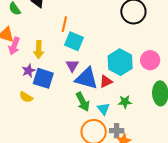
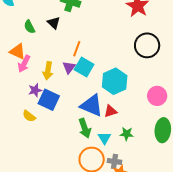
cyan hexagon: (120, 62) -> (115, 81), moved
purple triangle: (72, 66) -> (69, 67), moved

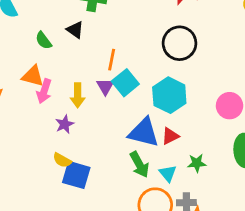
black circle: (147, 45) -> (179, 43), moved
cyan square: (84, 67) -> (125, 83), turned 30
blue square: (49, 100) -> (76, 175), moved

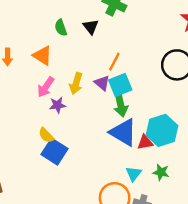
purple triangle: (105, 86) -> (102, 83), turned -35
pink arrow: (44, 91) -> (46, 87), moved
cyan hexagon: (169, 95) -> (162, 130), moved
green arrow: (139, 165) -> (121, 105), moved

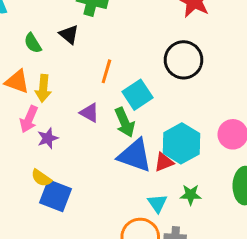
purple triangle: (102, 83) -> (89, 113), moved
yellow arrow: (76, 84) -> (43, 88), moved
cyan square: (120, 85) -> (138, 95), moved

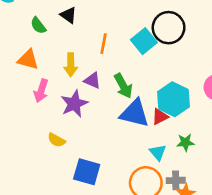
yellow arrow: (43, 88) -> (71, 65), moved
cyan square: (138, 95) -> (144, 41), moved
purple star: (48, 138) -> (74, 104), moved, size x1.5
blue square: (55, 196) -> (87, 172), moved

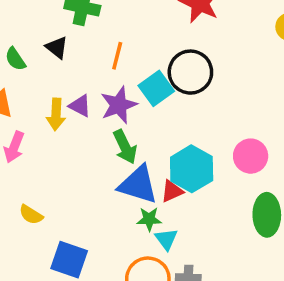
orange line: (104, 44) -> (117, 56), moved
purple triangle: (92, 80) -> (80, 106), moved
purple star: (74, 104) -> (119, 105), moved
green star: (185, 142) -> (149, 219), moved

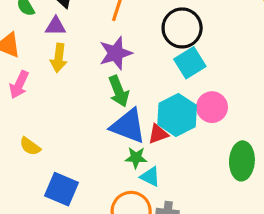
cyan square: (156, 88) -> (190, 63), moved
purple triangle: (80, 106) -> (56, 26), moved, turned -30
pink circle: (251, 156) -> (212, 107), moved
cyan triangle: (166, 239) -> (150, 177), turned -30

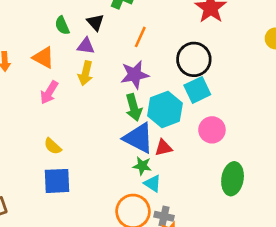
cyan hexagon: (177, 115) -> (165, 110), moved
blue square: (62, 189) -> (57, 181), moved, turned -32

